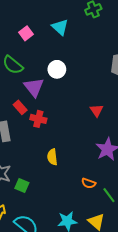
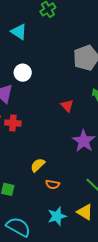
yellow semicircle: (52, 157) -> (38, 165), moved, turned 63
orange semicircle: (89, 183) -> (53, 184), moved

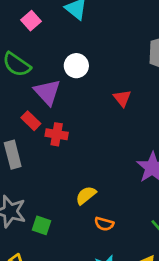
red triangle: (67, 106) -> (122, 98), moved

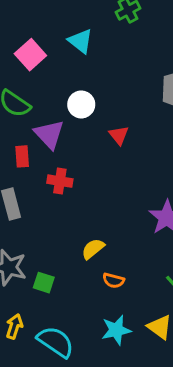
pink square: (31, 21) -> (30, 55), size x1.4
red triangle: (122, 98) -> (119, 135), moved
red rectangle: (31, 121) -> (22, 156), moved, turned 42

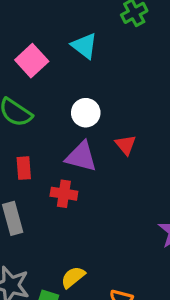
purple triangle: (49, 134) -> (81, 157), moved, turned -32
yellow semicircle: (93, 249) -> (73, 277), moved

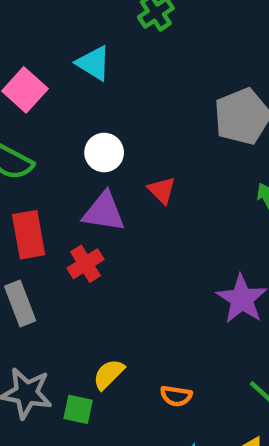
red rectangle: (24, 168) -> (29, 235), size x1.5
red cross: (64, 194) -> (86, 264), turned -35

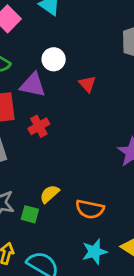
purple triangle: (104, 212) -> (33, 85), moved
orange semicircle: (176, 396) -> (90, 209), size x1.5

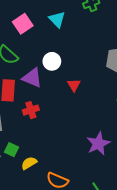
green square: (30, 214) -> (11, 150), moved

